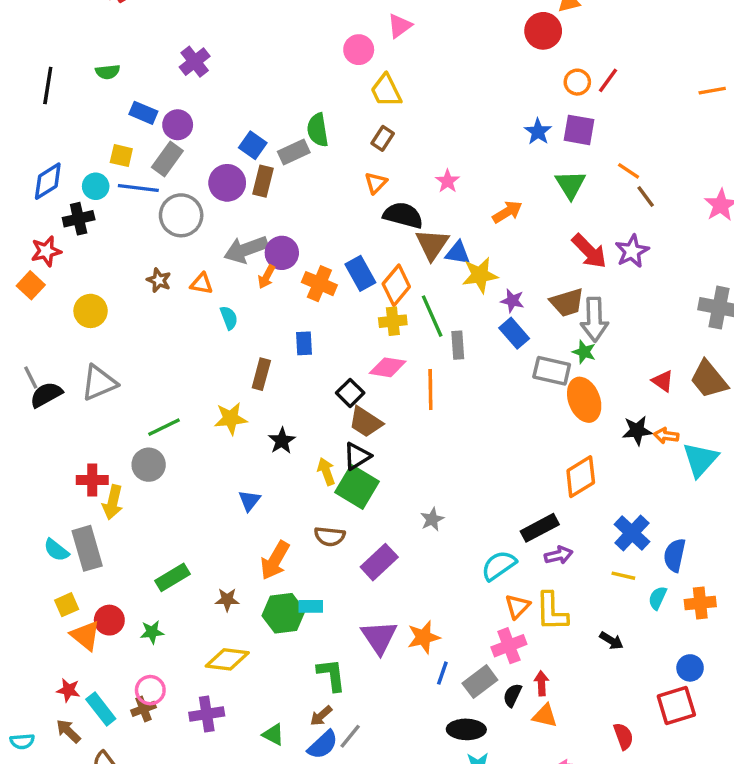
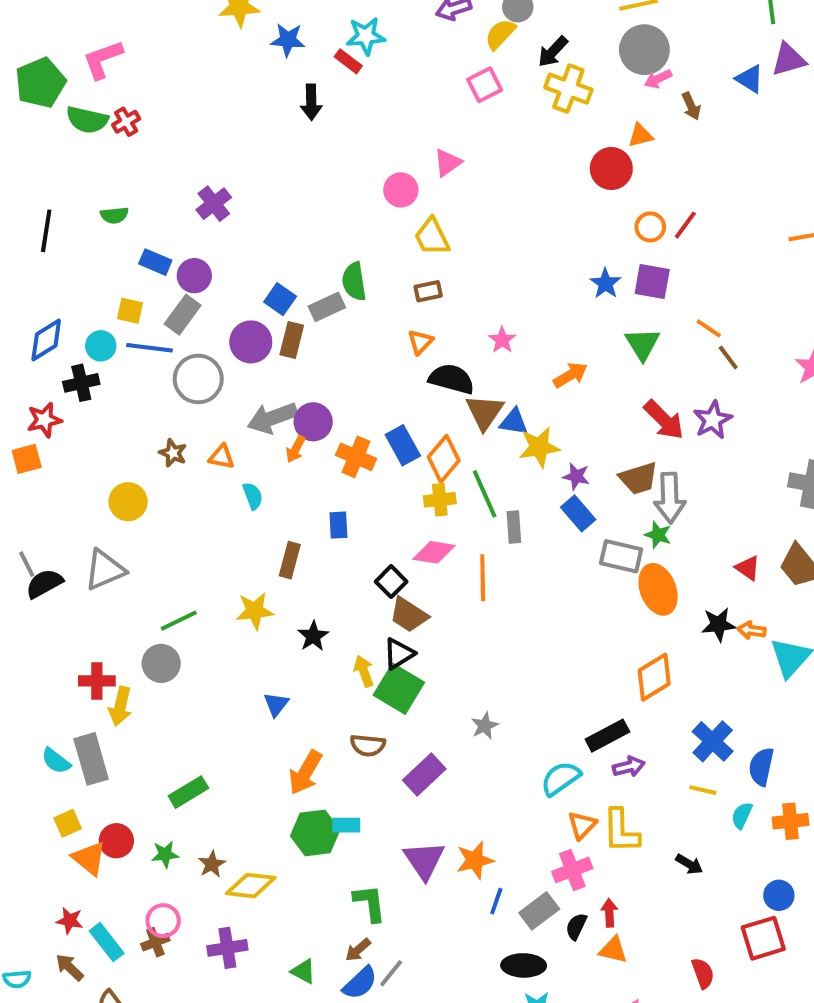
brown rectangle: (383, 138) -> (428, 291), turned 45
orange square: (31, 285) -> (27, 459), turned 32
yellow circle: (91, 311) -> (128, 502), moved
brown star: (227, 600) -> (212, 864), moved, turned -30

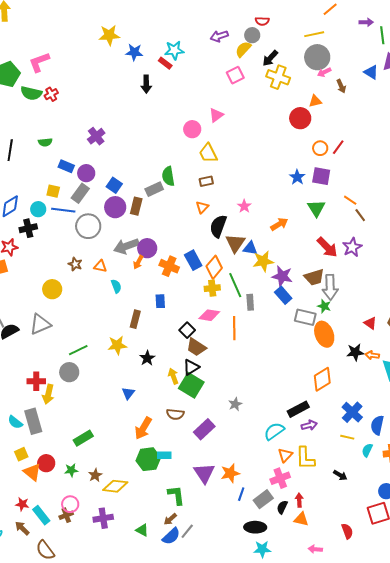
blue square: (280, 299) -> (114, 185), moved
black semicircle: (452, 379) -> (218, 226), turned -85
purple star: (576, 476) -> (282, 276), size x1.5

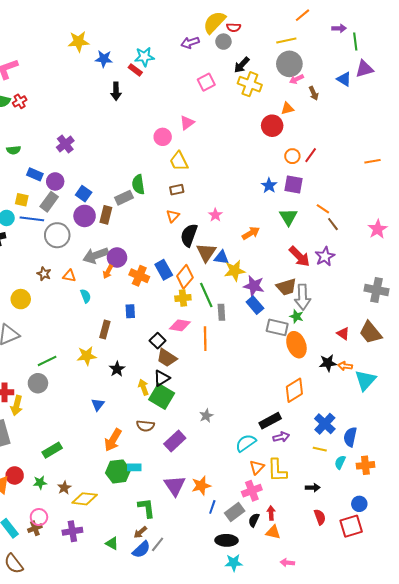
yellow semicircle: (243, 49) -> (214, 22), moved, size x1.4
black arrow: (340, 475) -> (313, 488), turned -32
red semicircle: (347, 531) -> (320, 517), moved

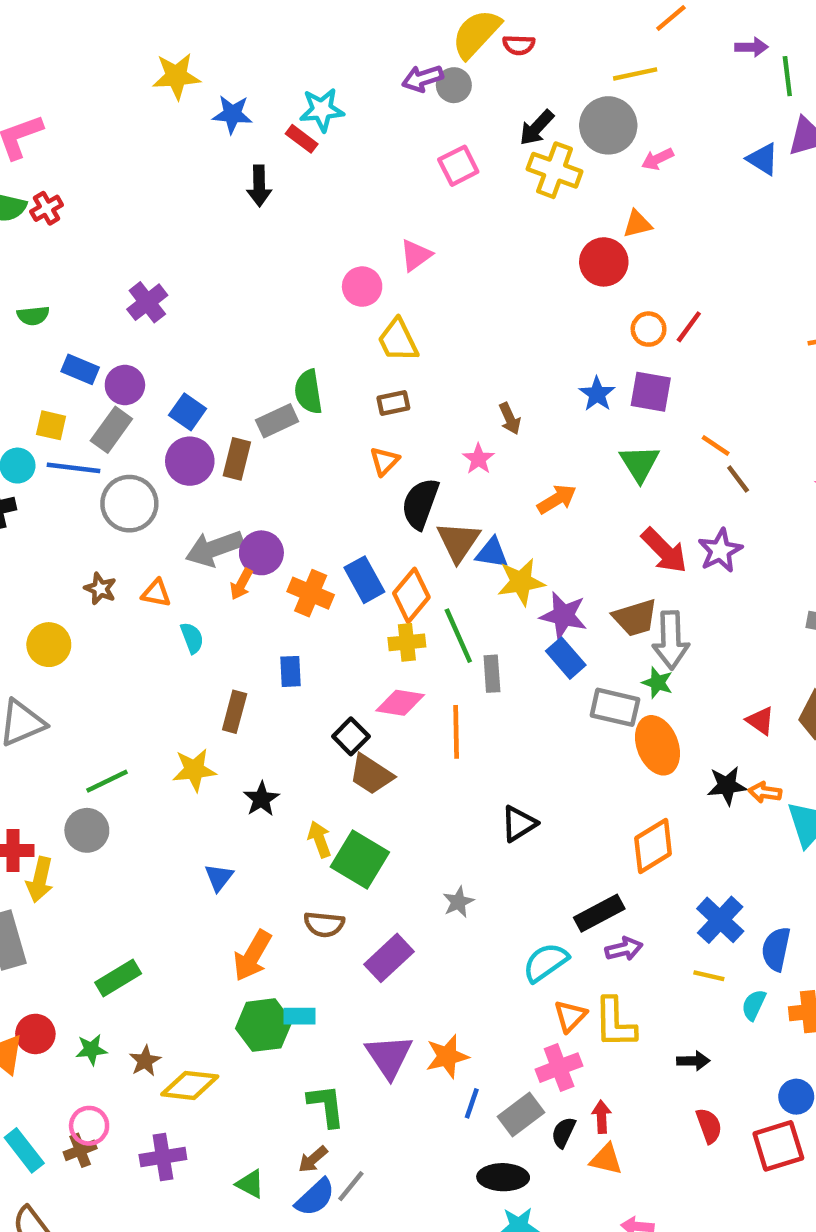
gray circle: (223, 42) -> (454, 85), moved
gray circle: (289, 64) -> (608, 125), moved
brown arrow: (314, 93) -> (510, 419), moved
black triangle: (162, 378) -> (519, 824), moved

